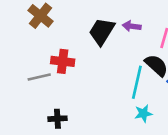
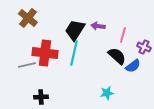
red cross: (63, 61) -> (45, 53), size x1.4
cyan line: (137, 82) -> (74, 53), moved

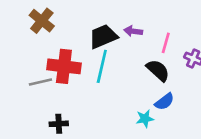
black trapezoid: (75, 30) -> (103, 36), turned 35
blue semicircle: (133, 66) -> (164, 102), moved

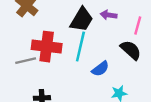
black trapezoid: (103, 36) -> (82, 20), turned 144
blue semicircle: (164, 102) -> (100, 69), moved

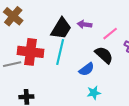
pink line: (138, 25) -> (110, 34), turned 35
blue semicircle: (100, 69) -> (87, 69), moved

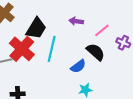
black trapezoid: (61, 28) -> (36, 28), moved
red cross: (31, 52) -> (22, 49), turned 35

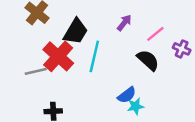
purple arrow: (76, 21) -> (124, 23), turned 120
blue semicircle: (78, 66) -> (127, 95), moved

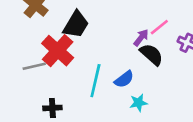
purple arrow: (124, 23) -> (141, 38), moved
cyan line: (94, 56) -> (95, 81), moved
blue semicircle: (127, 95) -> (124, 79), moved

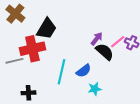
pink line: (159, 27) -> (118, 42), moved
red cross: (58, 51) -> (32, 49), turned 35

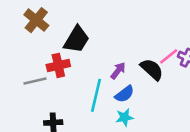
purple arrow: (97, 39) -> (118, 71), moved
red cross: (32, 49) -> (58, 65), size x0.7
cyan star: (95, 89) -> (125, 117), moved

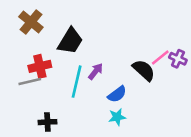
red cross: (58, 65) -> (40, 66), moved
purple arrow: (118, 71) -> (96, 71), moved
cyan line: (96, 95) -> (77, 82), moved

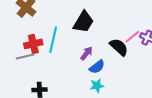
black trapezoid: (70, 41) -> (83, 22), moved
purple arrow: (96, 71) -> (87, 53), moved
cyan line: (77, 82) -> (53, 40), moved

